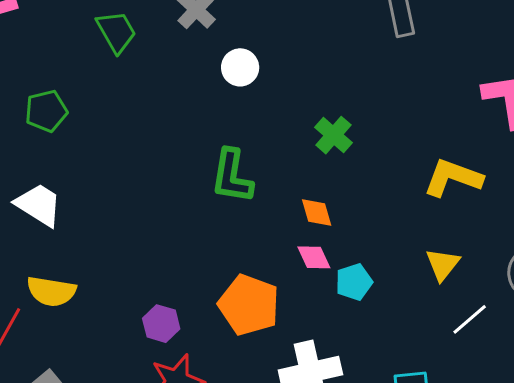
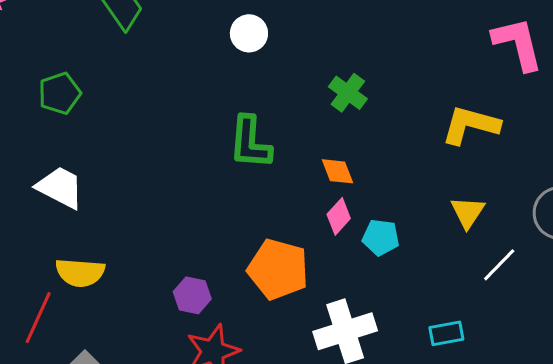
pink diamond: (314, 257) -> (339, 216), turned 72
cyan pentagon: (354, 282) -> (381, 237), turned 30

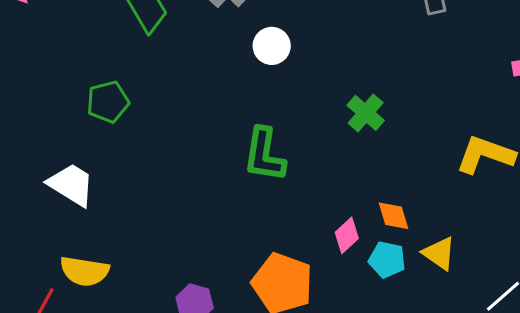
green pentagon: (60, 93) -> (108, 102), moved
orange diamond: (338, 171) -> (393, 216), moved
yellow triangle: (468, 212) -> (439, 253), moved, turned -33

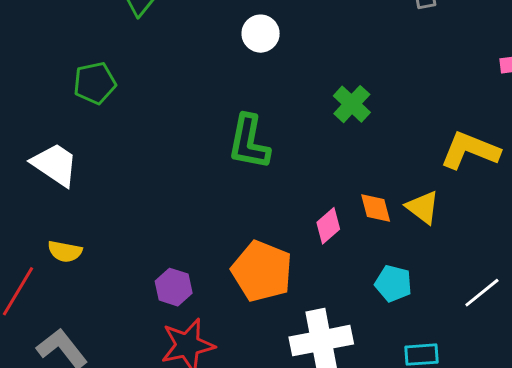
yellow triangle: (439, 253) -> (423, 207), moved
cyan pentagon: (387, 260) -> (393, 283), moved
yellow semicircle: (85, 271) -> (65, 251), size x0.7

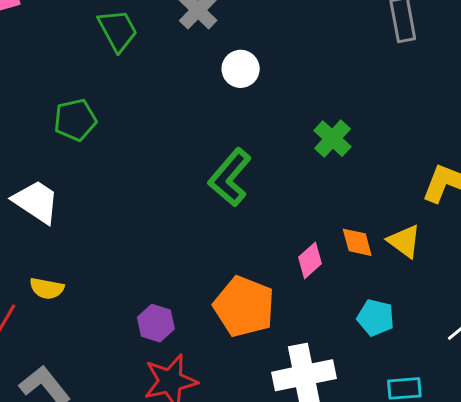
green L-shape: (249, 142) -> (230, 177), turned 30

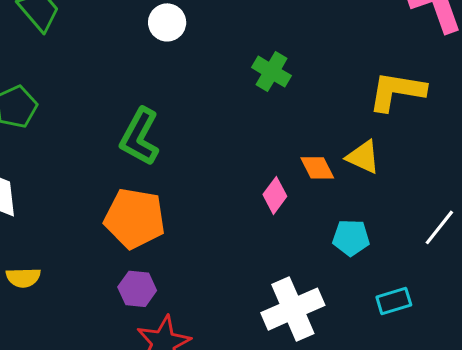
green L-shape: (230, 177) -> (140, 137), moved
orange pentagon: (244, 307) -> (135, 218), moved

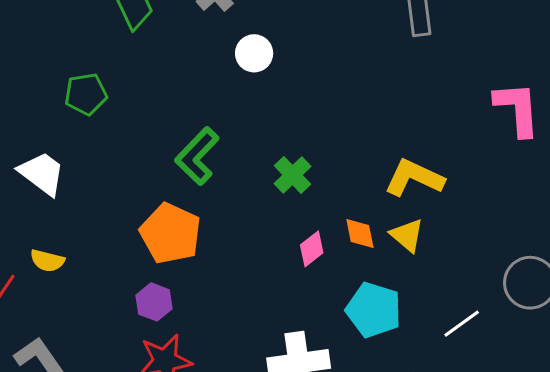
green cross: (272, 72) -> (293, 175), moved
yellow L-shape: (397, 91) -> (414, 178), moved
cyan pentagon: (351, 238) -> (374, 310), size x1.5

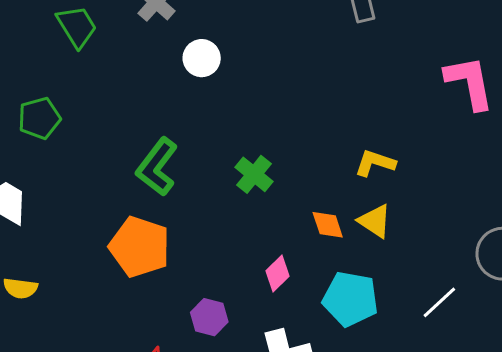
yellow L-shape: (414, 178) -> (375, 163), size x0.7
pink diamond: (312, 249) -> (277, 274), moved
purple hexagon: (154, 302) -> (209, 317), moved

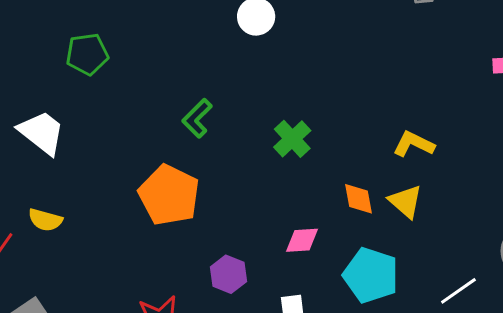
green L-shape: (157, 167) -> (197, 118), size x0.7
pink diamond: (277, 274) -> (302, 240), turned 33

